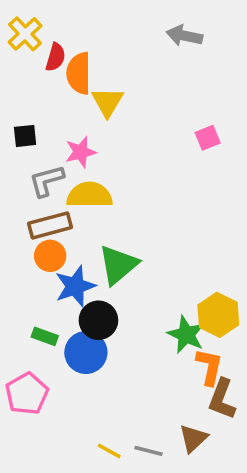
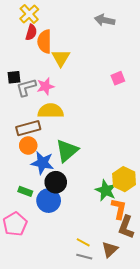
yellow cross: (25, 34) -> (29, 14), moved
gray L-shape: (47, 181) -> (26, 87), moved
blue star: (75, 286) -> (42, 163), turned 30
yellow line: (109, 451) -> (83, 242), moved

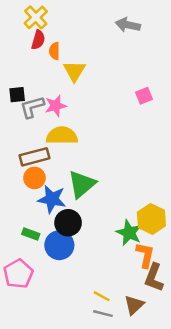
orange semicircle: (45, 42) -> (54, 51), size x0.6

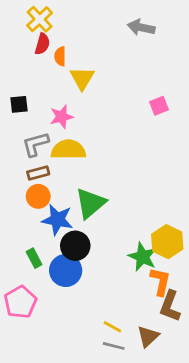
gray L-shape: (32, 107) -> (35, 144), moved
brown rectangle: (34, 157) -> (38, 173), size x0.7
green rectangle: (31, 234) -> (34, 258), turned 42

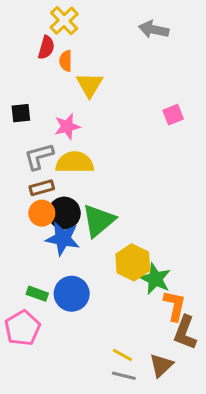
yellow cross: (40, 19) -> (64, 21), moved
yellow hexagon: (167, 242) -> (133, 262), moved
black circle: (75, 246) -> (64, 213), moved
green rectangle: (34, 258) -> (37, 294), moved, turned -42

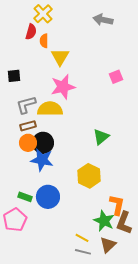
pink star: (67, 127) -> (63, 87), moved, size x1.4
green triangle: (99, 221) -> (101, 137), moved, size x0.7
green star: (155, 279) -> (104, 221), moved

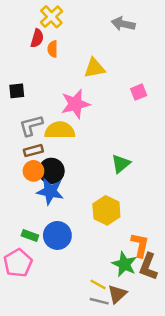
yellow triangle: (60, 57) -> (94, 68), moved, turned 48
brown triangle: (108, 245) -> (117, 294), moved

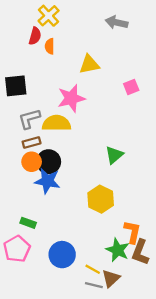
black square: (17, 91) -> (16, 86), size x1.5
blue circle: (57, 235) -> (62, 255), moved

